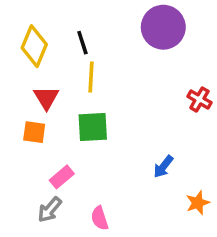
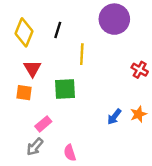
black line: (82, 43) -> (58, 30), turned 35
yellow line: (91, 77) -> (82, 54), moved
orange star: (198, 203) -> (138, 114), moved

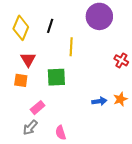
blue arrow: (114, 117) -> (99, 101), turned -136

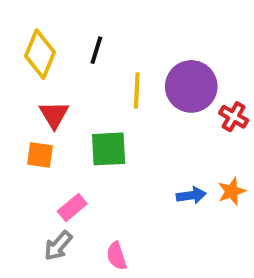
purple circle: (99, 16) -> (191, 86), moved

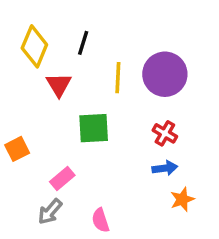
red triangle: (54, 115) -> (59, 85), moved
red cross: (234, 117) -> (165, 133), moved
orange square: (40, 155) -> (17, 149), moved, turned -35
orange star: (232, 191) -> (182, 199), moved

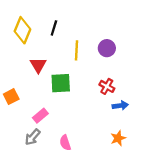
purple circle: (165, 74) -> (107, 48), size x0.6
red triangle: (59, 85) -> (38, 65), moved
blue arrow: (165, 168) -> (120, 106), moved
orange star: (182, 199) -> (118, 138), moved

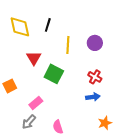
yellow diamond: (22, 30) -> (20, 27), turned -35
green square: (61, 83) -> (54, 74), turned 30
blue arrow: (120, 106) -> (93, 97), moved

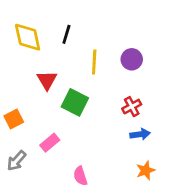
red cross: (95, 77) -> (132, 107), turned 32
blue arrow: (93, 97) -> (140, 134), moved
gray arrow: (29, 122) -> (16, 161), moved

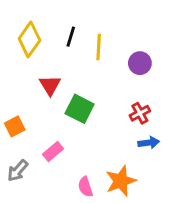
yellow diamond: (28, 37) -> (29, 40), turned 48
yellow line: (94, 62) -> (99, 47), moved
orange star: (146, 170) -> (121, 181), moved, size x1.5

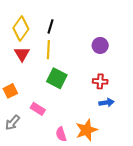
yellow line: (99, 47) -> (48, 50), moved
red triangle: (50, 85) -> (22, 54), moved
red cross: (140, 113) -> (100, 81), turned 32
pink rectangle: (53, 151) -> (38, 109), turned 72

